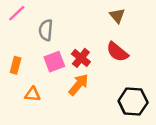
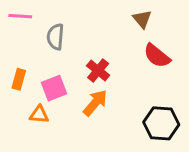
pink line: (17, 13) -> (20, 16), turned 48
red semicircle: (117, 52) -> (157, 56), moved
pink square: (54, 62) -> (54, 88), moved

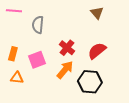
red semicircle: (157, 56) -> (97, 51), moved, turned 102
orange triangle: (39, 115) -> (17, 78), moved
black hexagon: (161, 123) -> (90, 82), moved

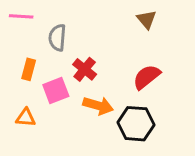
red cross: (67, 48) -> (85, 69), moved
orange rectangle: (13, 54) -> (29, 69), moved
orange arrow: (65, 70) -> (98, 106), turned 66

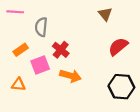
orange rectangle: (29, 69) -> (21, 50), turned 40
red semicircle: (147, 77) -> (118, 47), moved
black hexagon: (136, 124) -> (121, 87), moved

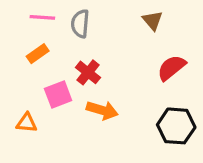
pink line: (15, 12) -> (42, 17), moved
gray semicircle: (41, 27) -> (80, 24), moved
orange rectangle: (21, 50) -> (38, 54), moved

